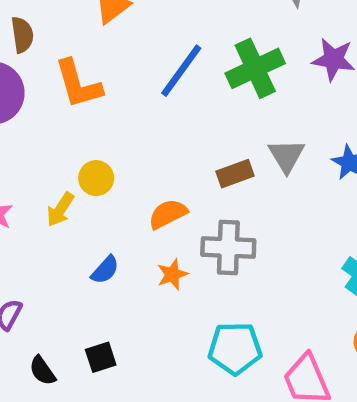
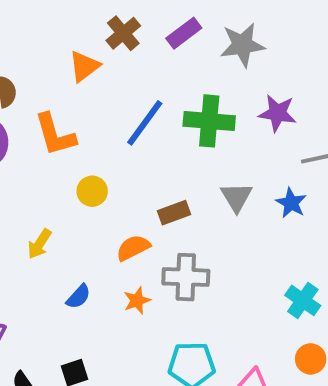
green cross: (255, 68) -> (209, 121), turned 30
brown rectangle: (235, 174) -> (174, 213), moved
yellow circle: (96, 178) -> (92, 191), moved

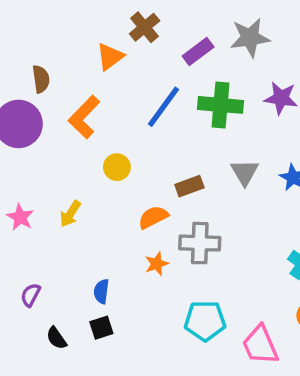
purple rectangle: (184, 33) -> (198, 51), moved
orange L-shape: (55, 135) -> (84, 117), turned 60
blue semicircle: (78, 297) -> (101, 291), moved, turned 145

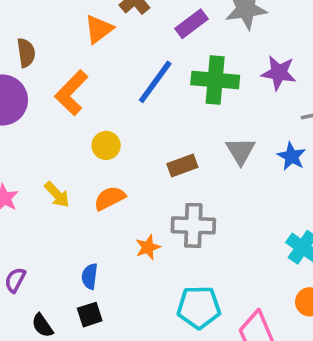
yellow arrow: (70, 214) -> (57, 195), turned -76
orange semicircle: (153, 217) -> (110, 198), moved

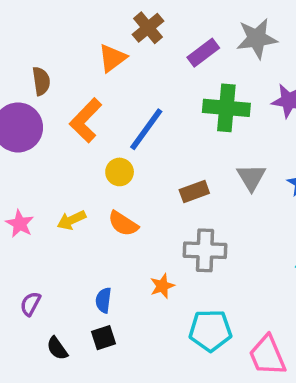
blue line: (155, 82) -> (146, 129), moved
yellow arrow: (57, 195) -> (71, 220), turned 108
orange semicircle: (110, 198) -> (123, 224), turned -120
orange star: (148, 247) -> (162, 286), moved

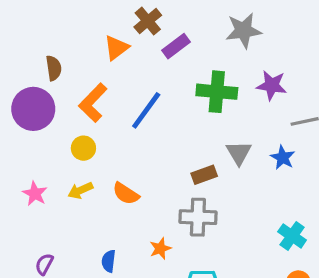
purple rectangle: (203, 53) -> (176, 46), moved
yellow circle: (120, 172) -> (83, 148), moved
brown rectangle: (194, 192) -> (204, 175), moved

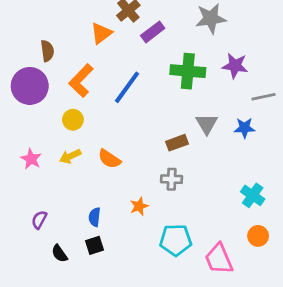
blue star: (283, 158) -> (245, 128), turned -30
gray cross: (198, 217) -> (172, 179), size x0.7

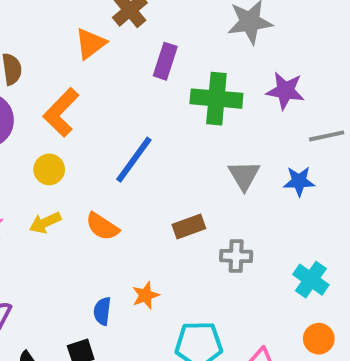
purple rectangle: (153, 32) -> (165, 61), moved, turned -35
blue line: (127, 87) -> (134, 160), moved
brown rectangle: (177, 143) -> (189, 227), moved
gray cross: (172, 179) -> (236, 256), moved
blue semicircle: (95, 217) -> (102, 311), moved

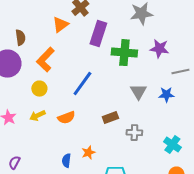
purple rectangle: (165, 61) -> (98, 34), size x1.4
orange semicircle: (102, 227) -> (66, 118), turned -54

